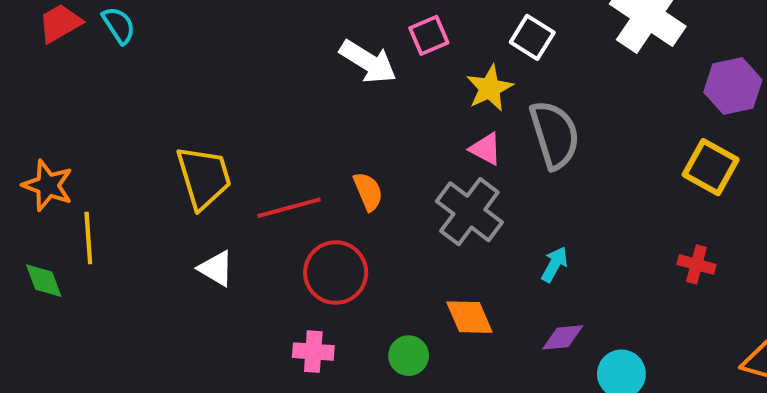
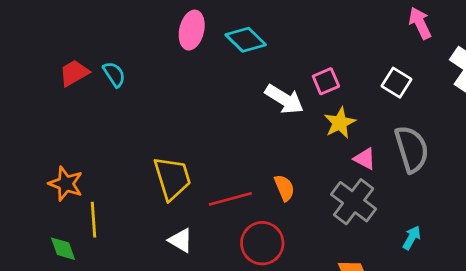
yellow star: (490, 88) -> (340, 123), moved

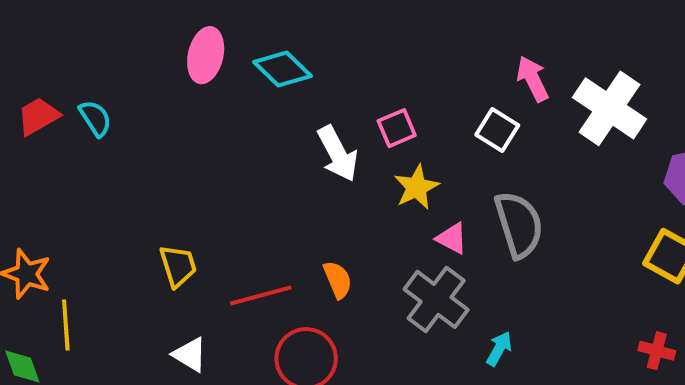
pink arrow: (420, 23) -> (533, 79), moved
white arrow: (284, 99) -> (338, 154), turned 30
yellow trapezoid: (172, 178) -> (178, 266), size x0.7
cyan arrow: (412, 238) -> (499, 349), moved

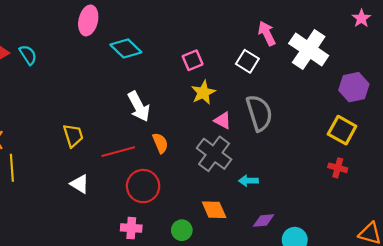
cyan diamond: (282, 69) -> (126, 48), moved
white arrow: (338, 154) -> (139, 106), moved
cyan arrow: (499, 349) -> (248, 181), turned -120
red cross: (657, 351) -> (338, 168), moved

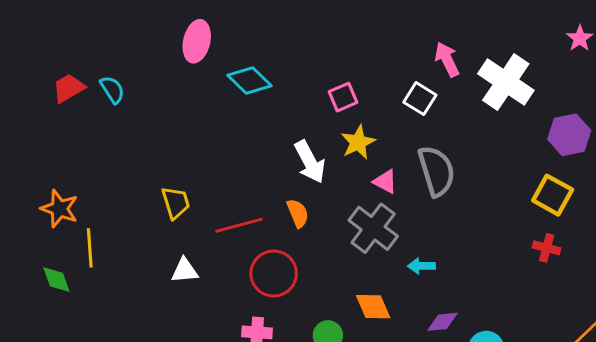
white arrow: (139, 106) -> (310, 162), moved
white triangle: (80, 184) -> (185, 270), turned -36

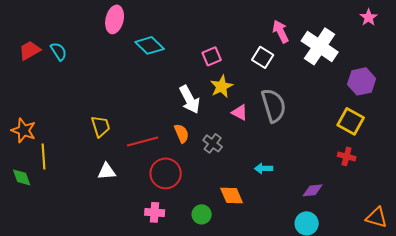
gray cross: (373, 228) -> (213, 143), moved, size x0.6
purple diamond: (443, 322) -> (313, 190), moved

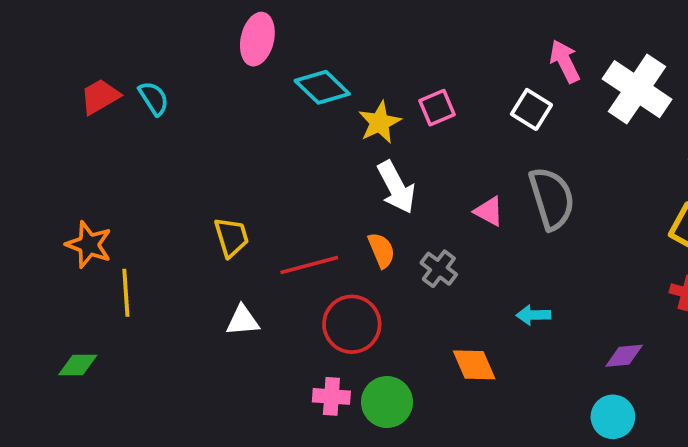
yellow star: (222, 86) -> (380, 122), moved
green diamond: (22, 177) -> (78, 365), moved, turned -70
green circle: (202, 214) -> (387, 402), moved, size x1.4

